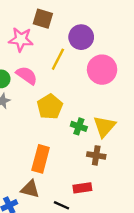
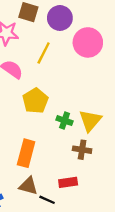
purple circle: (81, 37) -> (60, 18), moved
pink circle: (102, 70) -> (88, 42), moved
brown triangle: (30, 189) -> (28, 186), moved

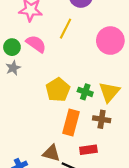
pink circle: (88, 42) -> (110, 41), moved
yellow pentagon: (35, 101) -> (58, 90), moved
orange rectangle: (26, 153) -> (71, 123), moved

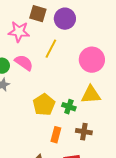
yellow triangle: (109, 92) -> (91, 95), moved, turned 45
orange rectangle: (71, 123) -> (56, 135), size x0.7

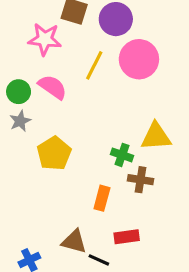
pink circle: (92, 60) -> (139, 59), moved
yellow pentagon: (44, 105) -> (54, 153), moved
brown cross: (84, 132) -> (141, 180), moved

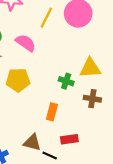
pink semicircle: (53, 87) -> (26, 43), moved
yellow pentagon: (54, 153) -> (18, 80), turned 30
brown cross: (141, 180) -> (92, 99), moved

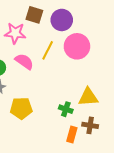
pink semicircle: (26, 43) -> (24, 62), moved
orange rectangle: (52, 112) -> (72, 135), moved

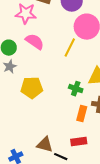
yellow line: (48, 50) -> (70, 48), moved

